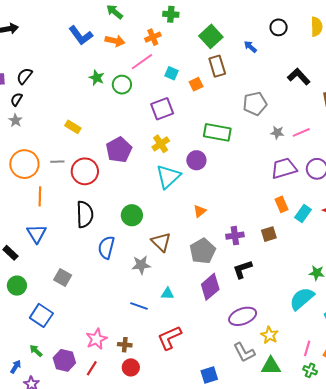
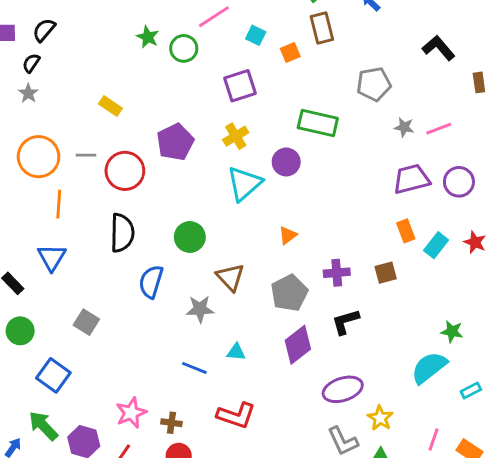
red L-shape: (169, 338) -> (236, 415), turned -140
green arrow: (36, 351) -> (43, 426), size x1.6

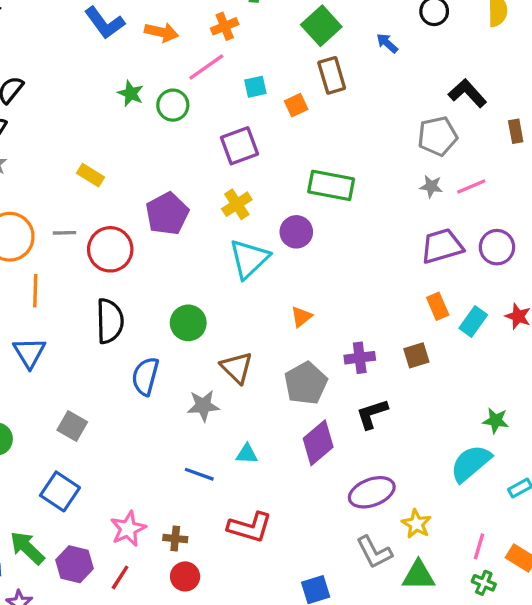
cyan square: (256, 35) -> (255, 87), turned -36
gray pentagon: (374, 84) -> (438, 136), moved
blue square: (53, 375) -> (60, 491), moved

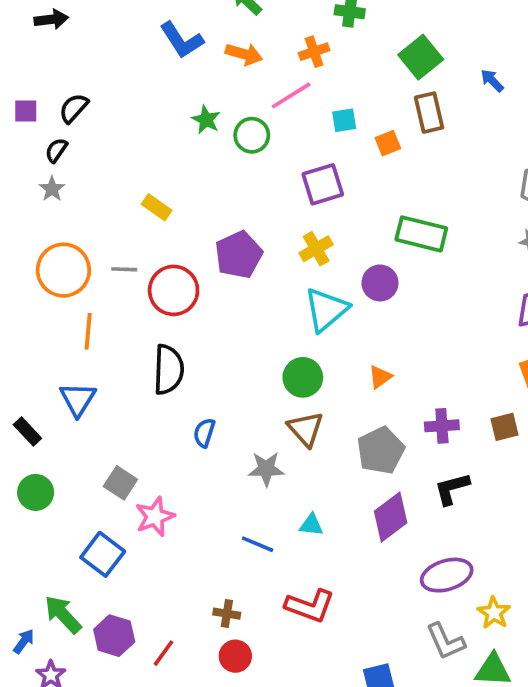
green circle: (188, 323) -> (303, 377), moved
blue semicircle: (145, 376) -> (204, 433), size x0.7
pink star: (128, 529) -> (155, 517), moved

